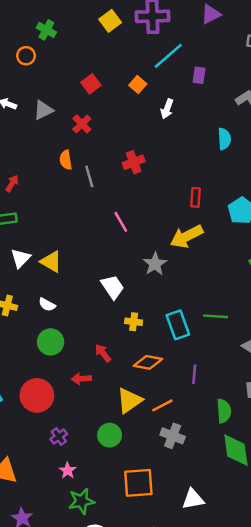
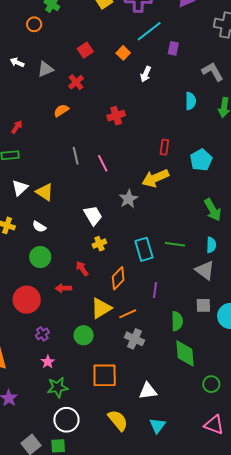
orange semicircle: (66, 160) -> (61, 111), turned 63
gray line: (89, 176) -> (76, 156), moved
yellow cross: (134, 322) -> (99, 244), moved, turned -32
orange diamond: (148, 362) -> (118, 278), turned -60

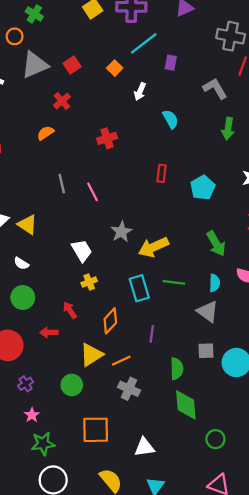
gray triangle: (45, 69) -> (35, 65), moved, size x1.5
cyan semicircle: (191, 101) -> (170, 119), moved, turned -30
yellow arrow: (155, 178) -> (153, 247), moved

